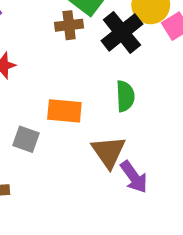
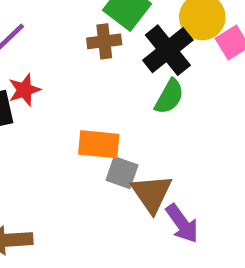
green semicircle: (125, 96) -> (169, 97), moved, turned 32
gray square: (26, 139) -> (122, 173), moved

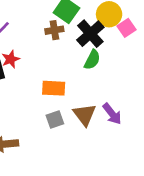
gray square: (122, 173) -> (55, 120), moved, turned -36
purple arrow: (182, 223) -> (112, 114), moved

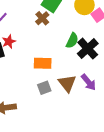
brown cross: (54, 30) -> (42, 18), turned -32
black cross: (90, 34) -> (88, 49), moved

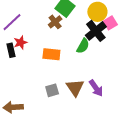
black cross: (88, 49) -> (96, 31), moved
orange rectangle: (43, 63) -> (51, 54), moved

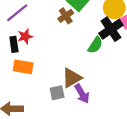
orange rectangle: (51, 54) -> (23, 67), moved
brown triangle: (75, 88) -> (72, 78), moved, turned 30
purple arrow: (96, 88) -> (82, 94), moved

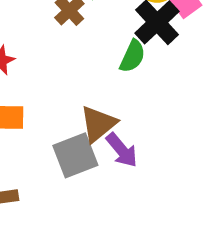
gray square: (57, 93) -> (75, 155), size x1.5

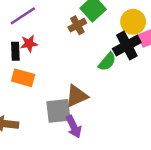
purple arrow: (122, 150) -> (74, 127), moved

